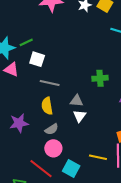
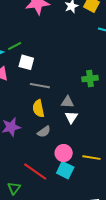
pink circle: (53, 148) -> (64, 153), moved

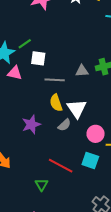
gray triangle: (68, 102) -> (82, 71), moved
white triangle: (71, 117) -> (77, 109), moved, size x1.5
pink circle: (64, 153) -> (96, 134), moved

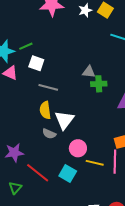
gray triangle: (82, 71) -> (89, 72), moved
purple star: (31, 124) -> (14, 153), moved
gray semicircle: (64, 125) -> (49, 134), turned 56

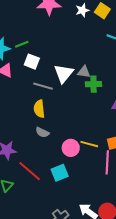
white triangle: (64, 120) -> (64, 73), moved
yellow line: (95, 163) -> (89, 144), moved
cyan square: (68, 173) -> (60, 173), turned 36

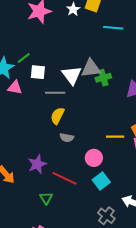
gray triangle: (84, 72) -> (91, 68), size x1.5
yellow semicircle: (39, 109) -> (57, 116), turned 48
pink circle: (71, 148) -> (94, 158), moved
cyan square: (60, 173) -> (101, 181), moved

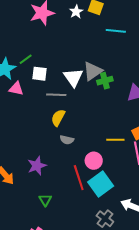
gray triangle: (91, 68) -> (93, 71), turned -30
red line: (65, 178) -> (79, 178), moved, turned 45
cyan square: (101, 181) -> (101, 184), size x1.4

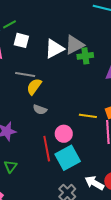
white triangle: (73, 78) -> (54, 49), turned 30
gray line: (56, 95) -> (25, 74), moved

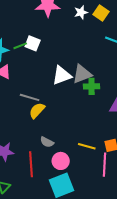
white square: (21, 40) -> (33, 43), moved
gray semicircle: (40, 110) -> (47, 142), moved
red line: (47, 149) -> (31, 164), moved

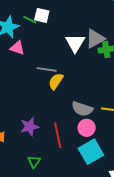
green line: (20, 46) -> (30, 20), turned 56
white triangle: (62, 75) -> (75, 43), turned -30
gray semicircle: (47, 142) -> (82, 109), moved, size x1.5

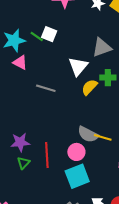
gray triangle: (95, 39) -> (102, 47), moved
yellow semicircle: (56, 81) -> (89, 87), moved
gray semicircle: (82, 109) -> (88, 134), moved
green triangle: (34, 162) -> (23, 163), moved

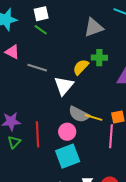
white square: (49, 34) -> (41, 14), turned -35
green line: (37, 37) -> (41, 30), moved
pink triangle: (20, 62) -> (12, 52), moved
white triangle: (78, 66) -> (64, 86), moved

